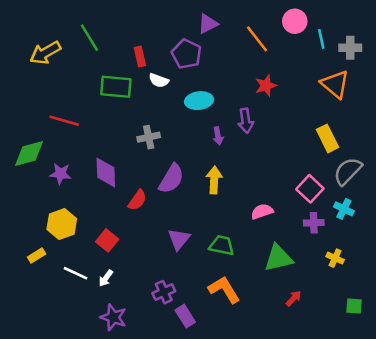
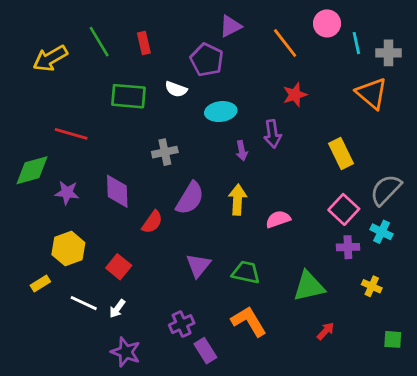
red rectangle: (140, 57) -> (144, 43), moved
yellow rectangle: (328, 138) -> (341, 153), moved
pink semicircle: (262, 211) -> (278, 219), moved

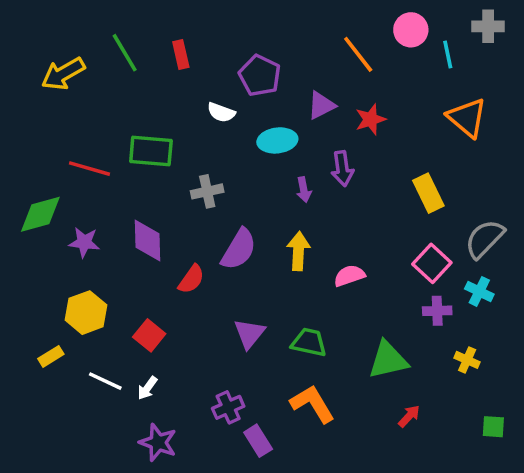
purple triangle: (231, 26) -> (321, 105), moved
gray cross: (389, 53) -> (488, 26), moved
green rectangle: (128, 96) -> (151, 151), moved

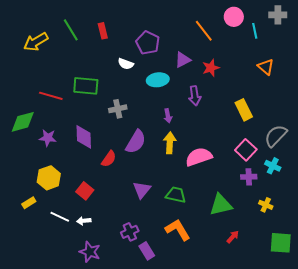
orange triangle: (467, 118) -> (266, 67), size x0.7
purple arrow: (304, 190) -> (168, 116), moved
pink semicircle: (349, 276) -> (199, 157), size x1.5
white arrow: (147, 388) -> (84, 221), turned 48
green square: (493, 427) -> (281, 243), size x1.6

